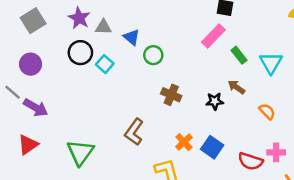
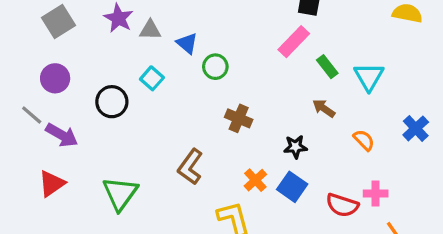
black circle: (80, 53) -> (112, 102), moved
black star: (215, 101) -> (295, 147), moved

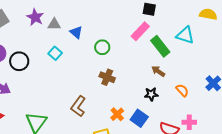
green circle: (215, 67) -> (102, 47), moved
green rectangle: (327, 67) -> (160, 46), size x1.5
cyan triangle: (369, 77) -> (185, 35), moved, turned -42
black circle: (112, 102) -> (19, 61), moved
black star: (295, 147) -> (151, 94), moved

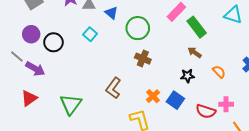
cyan triangle: (185, 35) -> (233, 15), moved
green circle: (102, 47) -> (138, 28), size x1.5

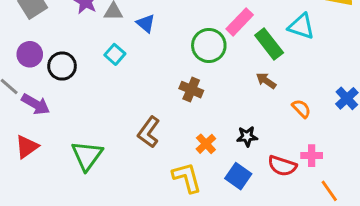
cyan triangle: (233, 15) -> (301, 26), moved
green circle: (138, 28) -> (209, 45), moved
black star: (187, 76) -> (247, 136), moved
blue square: (175, 100) -> (238, 176), moved

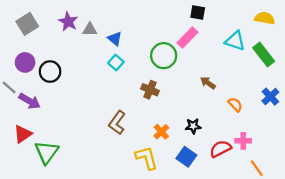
green rectangle: (269, 44) -> (264, 54), moved
cyan square: (115, 54) -> (116, 62), moved
green triangle: (87, 156) -> (47, 152), moved
red semicircle: (282, 166) -> (220, 149), turned 135

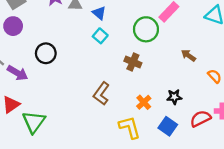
purple circle: (25, 62) -> (13, 26), moved
black circle: (50, 72) -> (46, 53), moved

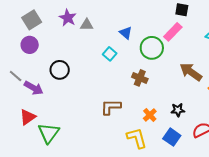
blue triangle: (99, 13) -> (126, 33), moved
brown arrow: (188, 55) -> (191, 72), size x1.6
brown L-shape: (101, 94) -> (111, 107), turned 55

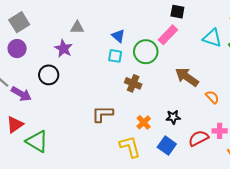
purple star: (68, 18) -> (63, 49), moved
cyan square: (110, 54) -> (115, 56), moved, turned -32
green triangle: (49, 133) -> (37, 141), turned -35

